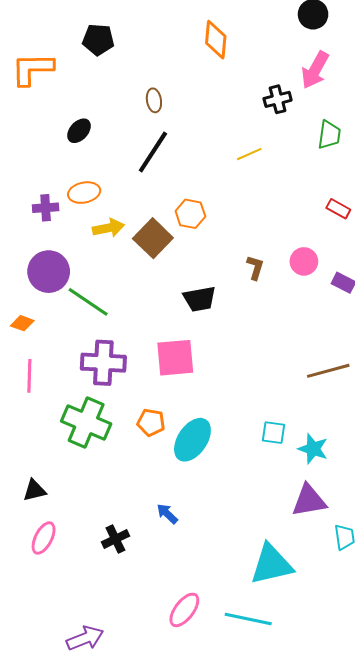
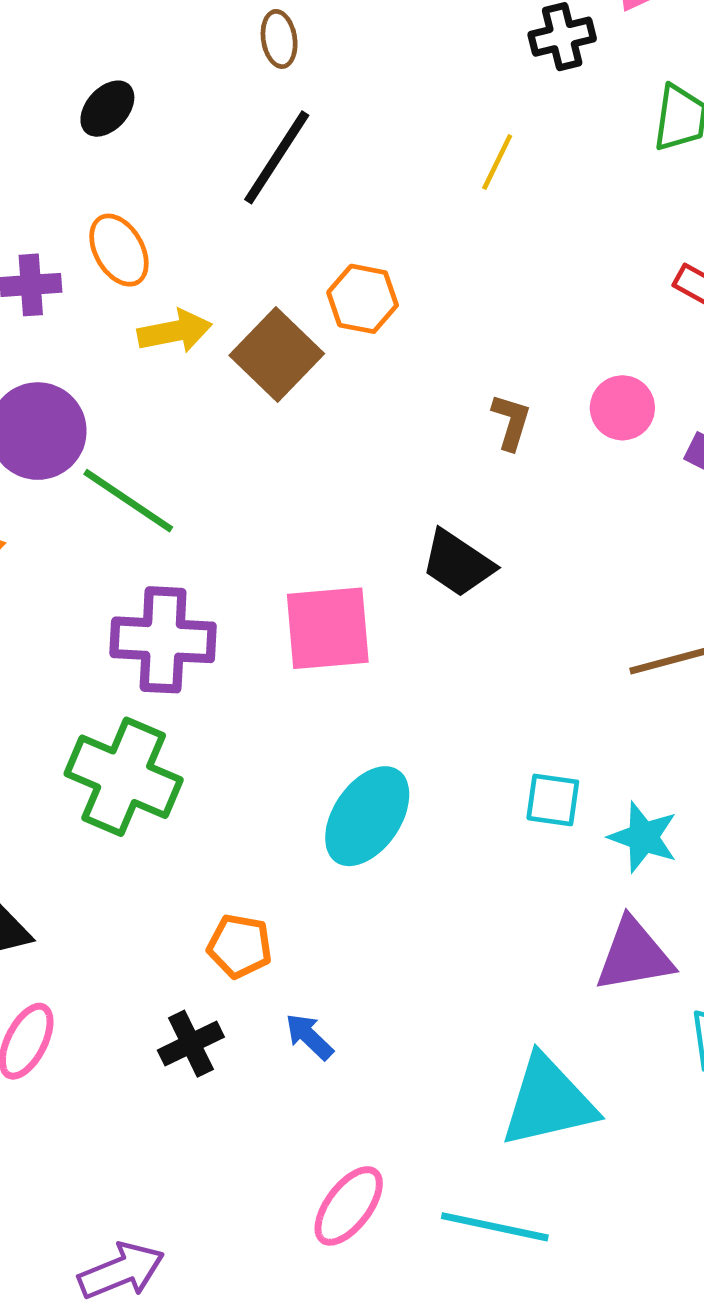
yellow line: (249, 154) -> (497, 162), turned -40
orange ellipse: (84, 193) -> (119, 250), turned 72
black trapezoid: (200, 299) -> (458, 563), moved, turned 44
orange pentagon: (151, 422) -> (240, 946), moved
blue arrow: (167, 514) -> (309, 1037), moved

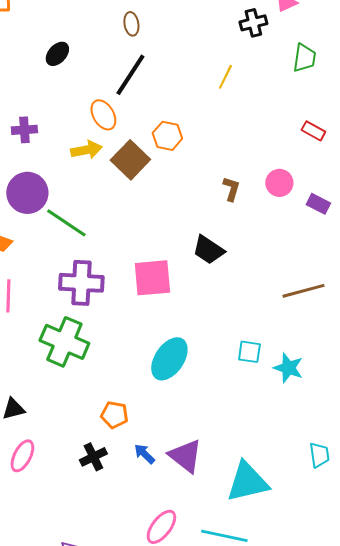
orange ellipse: (119, 250) -> (103, 115), moved
purple triangle: (634, 955) -> (185, 456), moved, turned 48

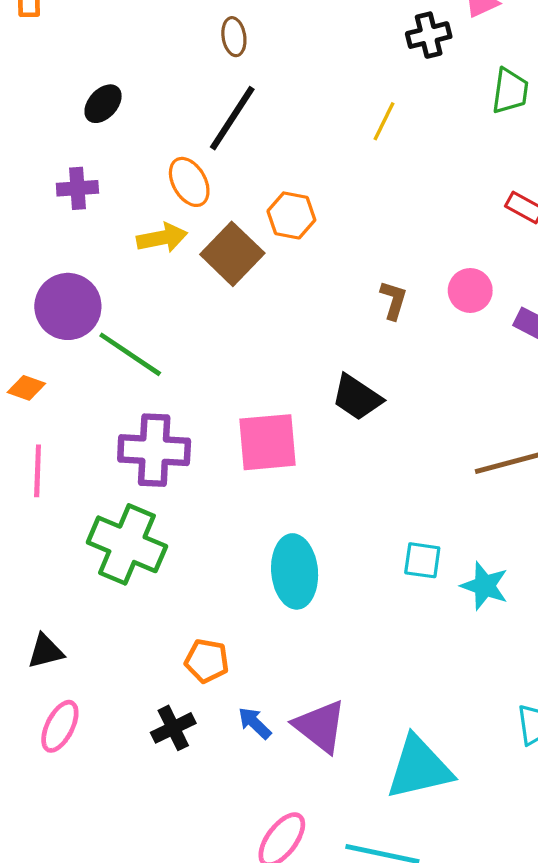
black ellipse: (57, 54) -> (103, 104), moved
purple cross: (24, 130) -> (77, 188), moved
cyan ellipse: (169, 359) -> (295, 571), turned -39

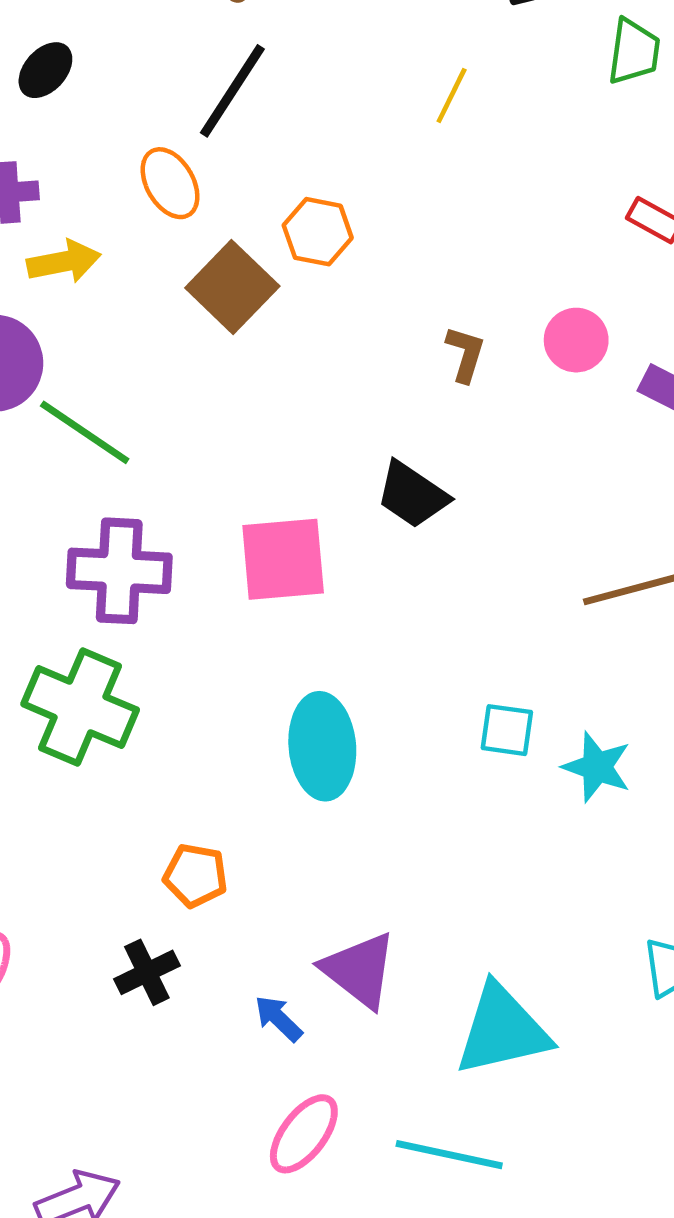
yellow arrow: (162, 238) -> (64, 262), moved
blue arrow: (255, 723) -> (278, 1018), moved

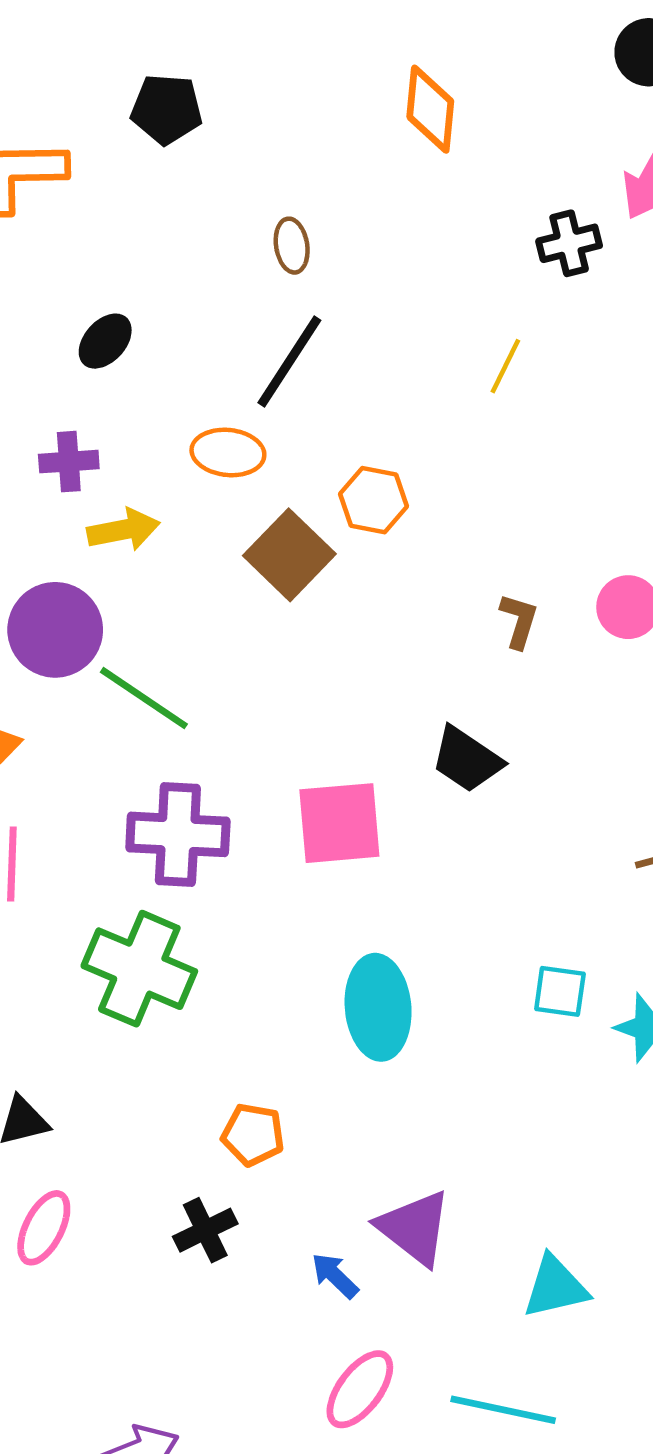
orange ellipse: (170, 183) -> (228, 452), turned -54
cyan triangle: (502, 1030) -> (555, 1287), size x0.7

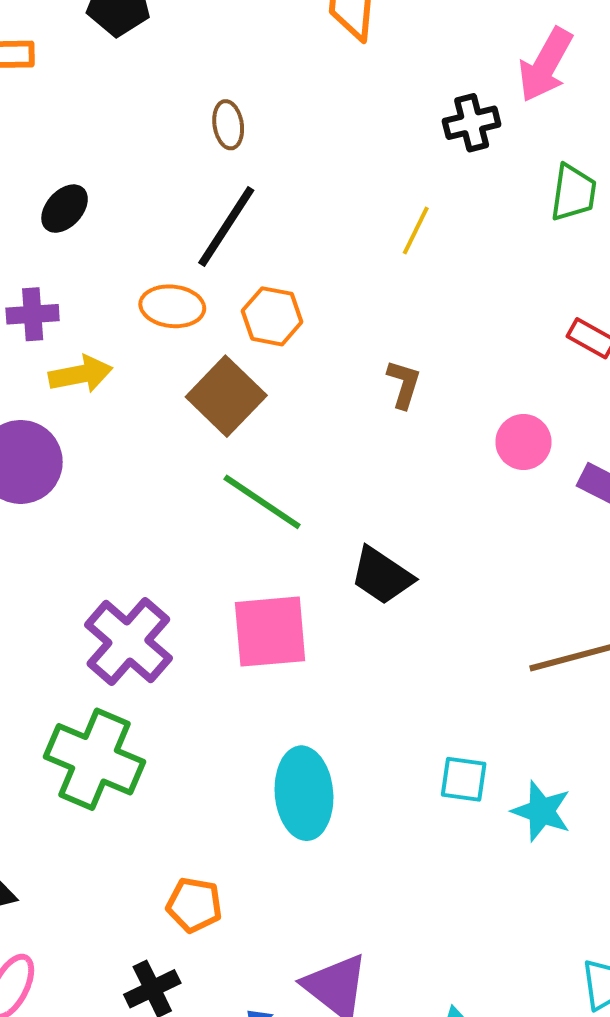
orange hexagon: (373, 500) -> (272, 316), moved
brown L-shape: (519, 621) -> (404, 384), moved
green line: (144, 698) -> (262, 502), moved
purple cross: (178, 834) -> (128, 642), turned 38

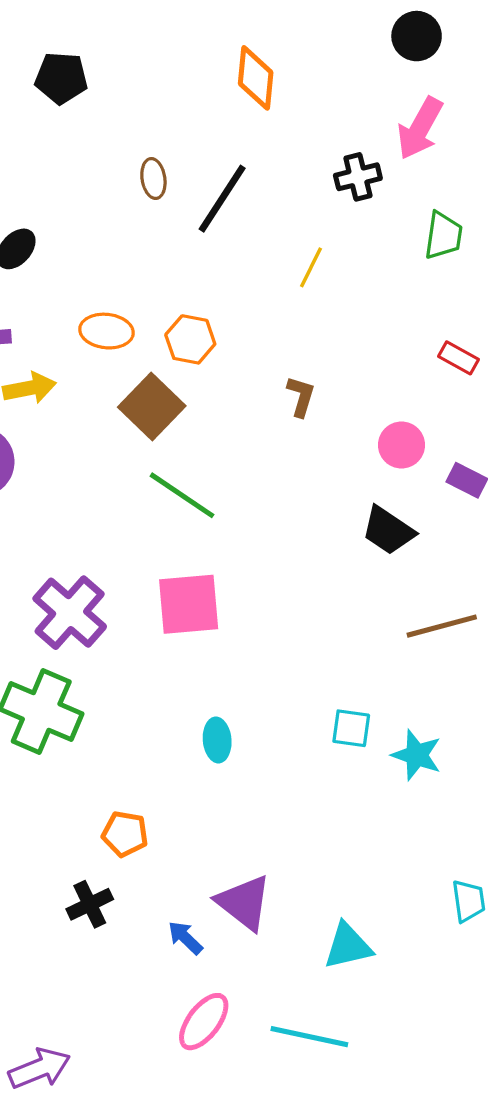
black line: (226, 227) -> (222, 199), moved
black trapezoid: (382, 576) -> (388, 530), moved
cyan ellipse: (304, 793) -> (217, 740), size x0.6

